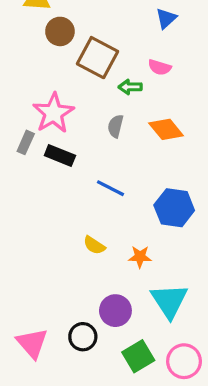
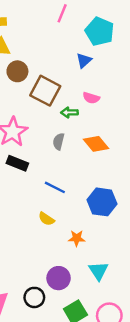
blue triangle: (166, 18) -> (84, 60), moved
yellow semicircle: (94, 245) -> (46, 219), moved
cyan triangle: (169, 301) -> (98, 271), size x0.7

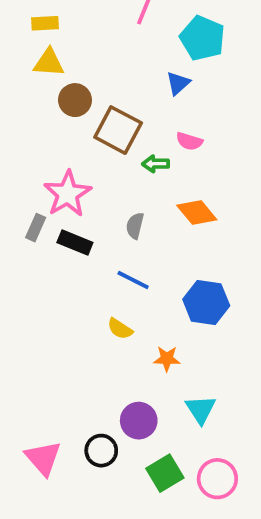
gray semicircle: (59, 141) -> (135, 226), moved

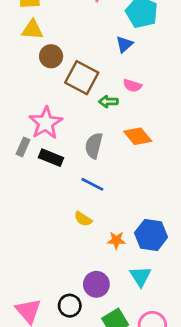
gray semicircle: (135, 226) -> (94, 146), size x1.4
blue hexagon: (206, 302) -> (151, 235), moved

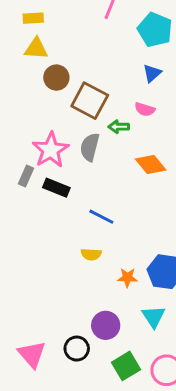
blue triangle: (124, 44) -> (152, 73), moved
gray semicircle: (94, 146) -> (90, 147), moved
yellow semicircle: (83, 219) -> (91, 254), turned -30

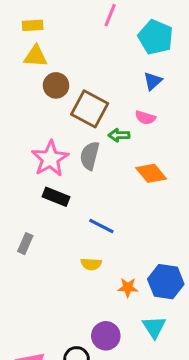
gray rectangle: (26, 176) -> (25, 244), moved

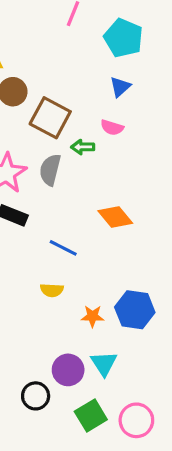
orange diamond: (151, 173) -> (115, 217), moved
cyan triangle: (154, 327) -> (104, 363), moved

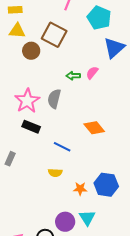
blue triangle: (120, 87) -> (114, 48), moved, size x1.6
brown square: (50, 118) -> (54, 35), moved
pink semicircle: (112, 127) -> (92, 73), turned 112
green arrow: (83, 147) -> (73, 76), moved

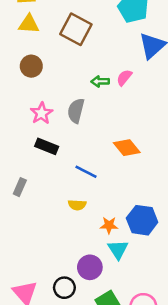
brown circle: (31, 51) -> (31, 66), moved
pink star: (27, 101) -> (41, 113), size x0.7
cyan triangle: (87, 218) -> (118, 249), moved

